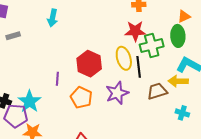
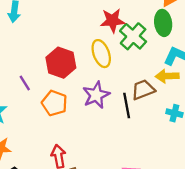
green cross: (152, 46) -> (133, 36), turned -30
black line: (139, 67) -> (127, 106), moved
purple line: (57, 79) -> (25, 83), turned -32

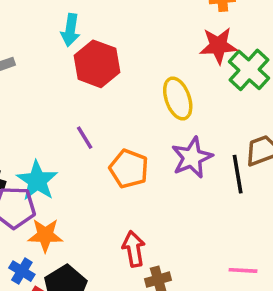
yellow ellipse: (101, 54) -> (178, 99), moved
red hexagon: (61, 63) -> (97, 64), moved

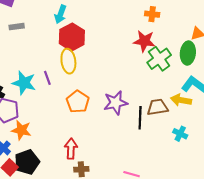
yellow ellipse: (178, 99) -> (68, 61), moved
purple line: (85, 138) -> (47, 78), moved
cyan star: (37, 181) -> (24, 83), moved, turned -30

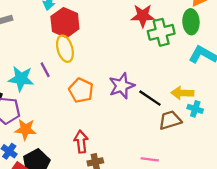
green cross: (159, 59) -> (161, 32), turned 30
yellow arrow: (181, 100) -> (182, 93), moved
brown trapezoid: (157, 107) -> (170, 120), moved
black line: (140, 118) -> (150, 98), turned -50

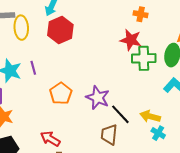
yellow ellipse: (65, 49) -> (21, 28), moved
purple star: (122, 86) -> (98, 98), turned 30
brown trapezoid: (170, 120) -> (109, 135), moved, turned -80
red arrow: (81, 142) -> (50, 139), turned -66

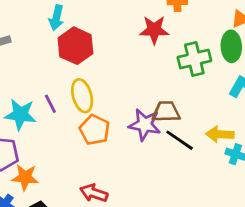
yellow ellipse: (21, 28) -> (82, 96), moved
red star: (131, 40) -> (154, 30), moved
brown trapezoid: (109, 135) -> (166, 112), moved, turned 95

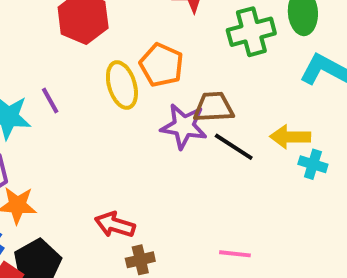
yellow ellipse: (82, 96) -> (122, 85), moved
orange pentagon: (95, 130) -> (162, 65), moved

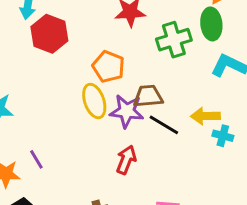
yellow ellipse: (122, 85) -> (94, 101), moved
purple line: (50, 101) -> (36, 159), moved
red arrow: (115, 225) -> (126, 160), moved, turned 96

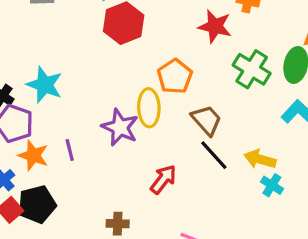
green cross: (174, 40) -> (252, 69), turned 32
brown trapezoid: (148, 96) -> (207, 120), turned 36
purple star: (127, 111) -> (120, 127), moved

